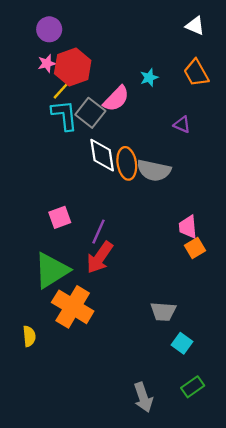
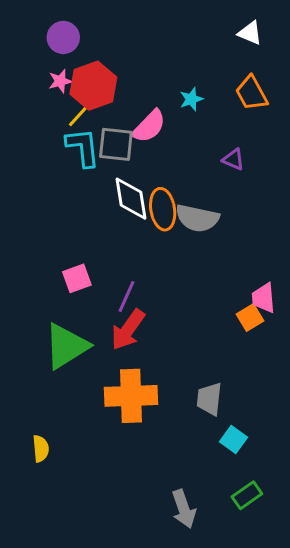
gray square: (90, 113) -> (116, 144), turned -32
pink trapezoid: (188, 227) -> (264, 298), moved
orange cross: (73, 307) -> (131, 396), moved, turned -33
gray trapezoid: (163, 312) -> (209, 399), turned 92
yellow semicircle: (29, 336) -> (41, 449), moved

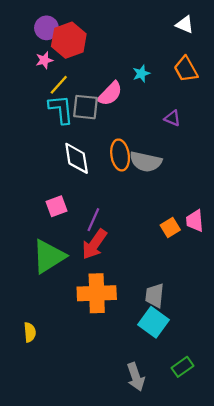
red hexagon: (93, 86) -> (69, 40), moved
white diamond: (131, 199) -> (77, 158), moved
orange square: (250, 318) -> (170, 227), moved
cyan square: (233, 440) -> (154, 322), moved, size x1.5

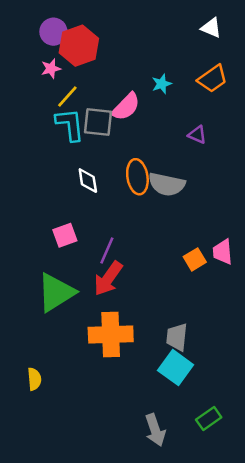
orange trapezoid: (186, 69) -> (212, 79), turned -96
white diamond: (77, 158) -> (88, 181), size x0.7

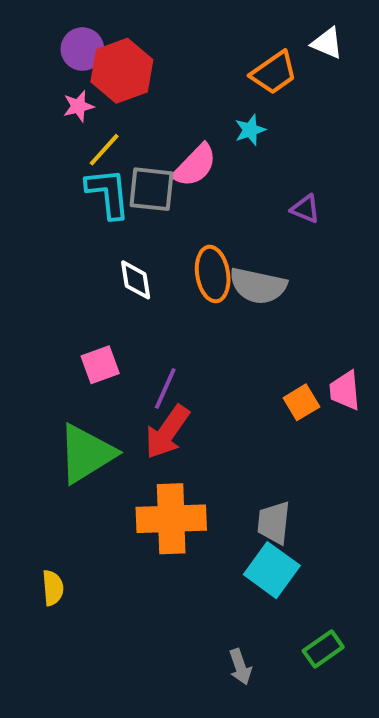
orange trapezoid: (212, 79) -> (274, 73), moved
gray arrow: (155, 430) -> (240, 667), size x0.7

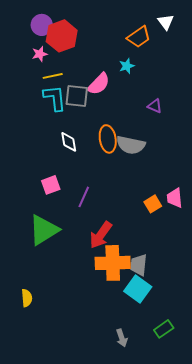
white triangle: (327, 43) -> (166, 22), turned 30
yellow line: (104, 150) -> (53, 76), turned 36
red arrow: (167, 432) -> (101, 235), moved
orange cross: (171, 519) -> (113, 263), moved

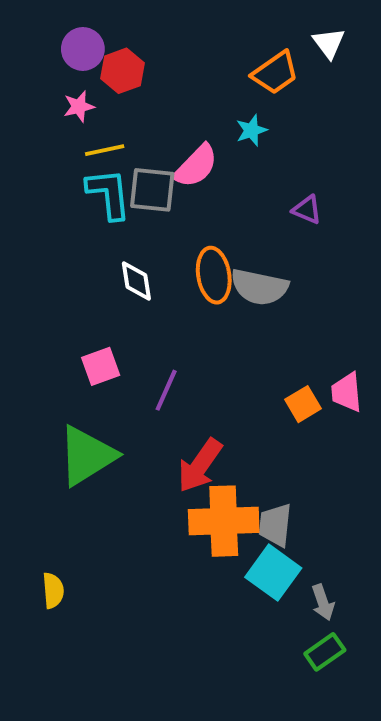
red hexagon: (62, 36) -> (123, 71), size x0.7
gray arrow: (122, 338) -> (323, 602), moved

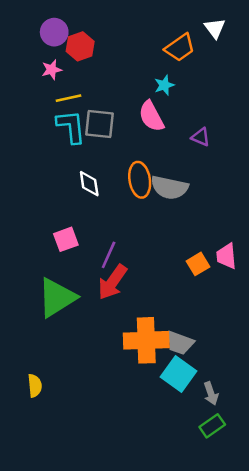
pink semicircle: (196, 166) -> (151, 116), moved, turned 108
red arrow: (200, 466) -> (112, 282), moved
gray trapezoid: (275, 525) -> (180, 343), turned -76

